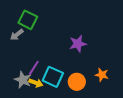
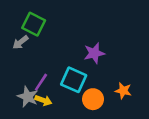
cyan square: (53, 77) -> (74, 80), moved

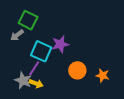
purple star: (94, 53) -> (60, 44), moved
cyan square: (74, 80) -> (41, 51), moved
orange circle: (93, 99) -> (77, 70), moved

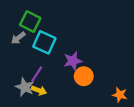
purple star: (60, 44) -> (73, 61), moved
cyan square: (41, 51) -> (44, 42), moved
orange star: (103, 75) -> (120, 95), moved

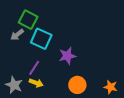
orange circle: (84, 76) -> (77, 85), moved
gray star: (25, 87) -> (14, 85), moved

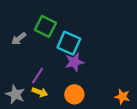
green square: (28, 20) -> (45, 26), moved
cyan square: (41, 39) -> (69, 43), moved
orange circle: (77, 85) -> (74, 94), moved

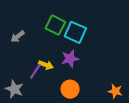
green square: (45, 26) -> (55, 25), moved
cyan square: (69, 43) -> (75, 32), moved
yellow arrow: (40, 92) -> (46, 65), moved

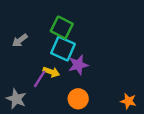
cyan square: (75, 32) -> (63, 49), moved

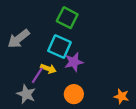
green square: (62, 28) -> (67, 18), moved
gray arrow: (20, 40) -> (18, 39), size x1.5
gray star: (16, 99) -> (26, 94), moved

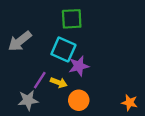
green square: (67, 18) -> (72, 19), turned -30
yellow arrow: (48, 69) -> (59, 83), moved
gray star: (26, 94) -> (28, 100), turned -30

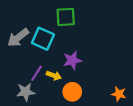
cyan square: (63, 49) -> (43, 39), moved

